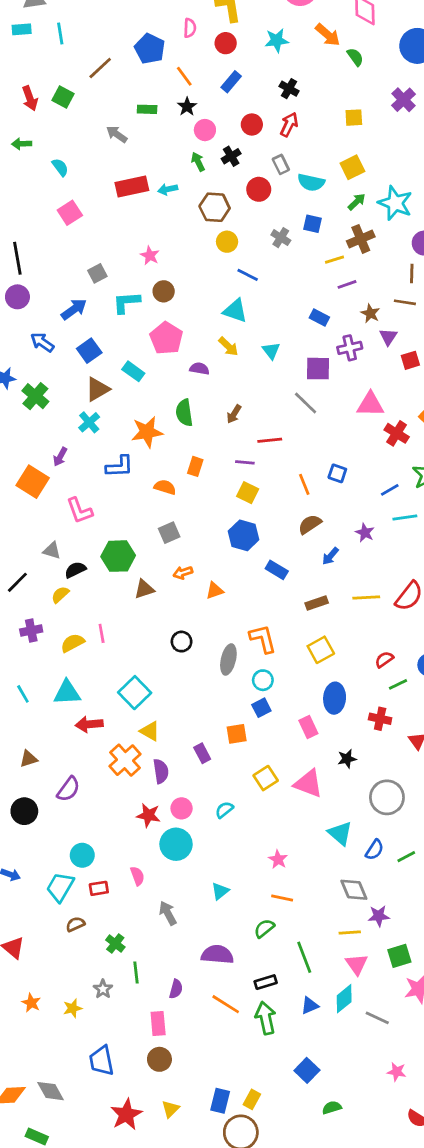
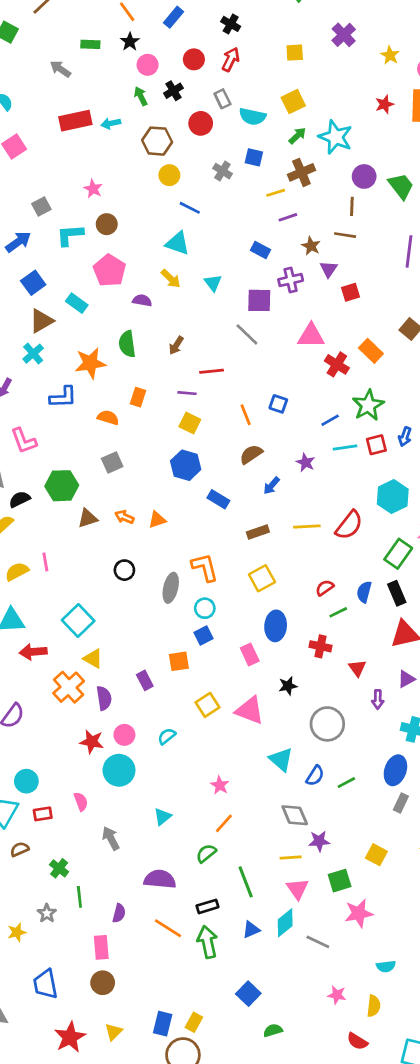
orange arrow: (183, 573) -> (124, 517), moved, turned 42
orange line: (282, 898) -> (224, 823), turned -60

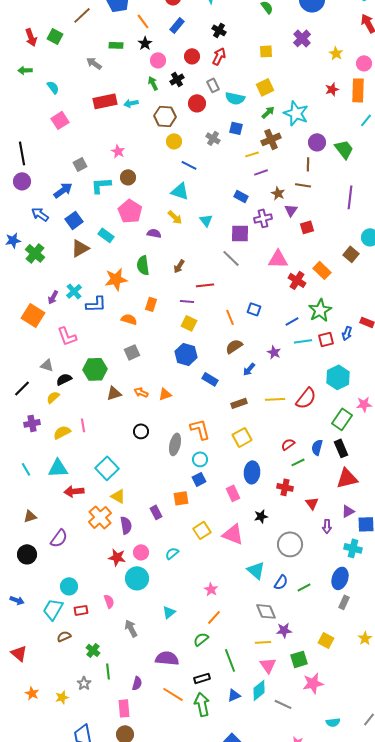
cyan cross: (33, 354) -> (74, 291), moved

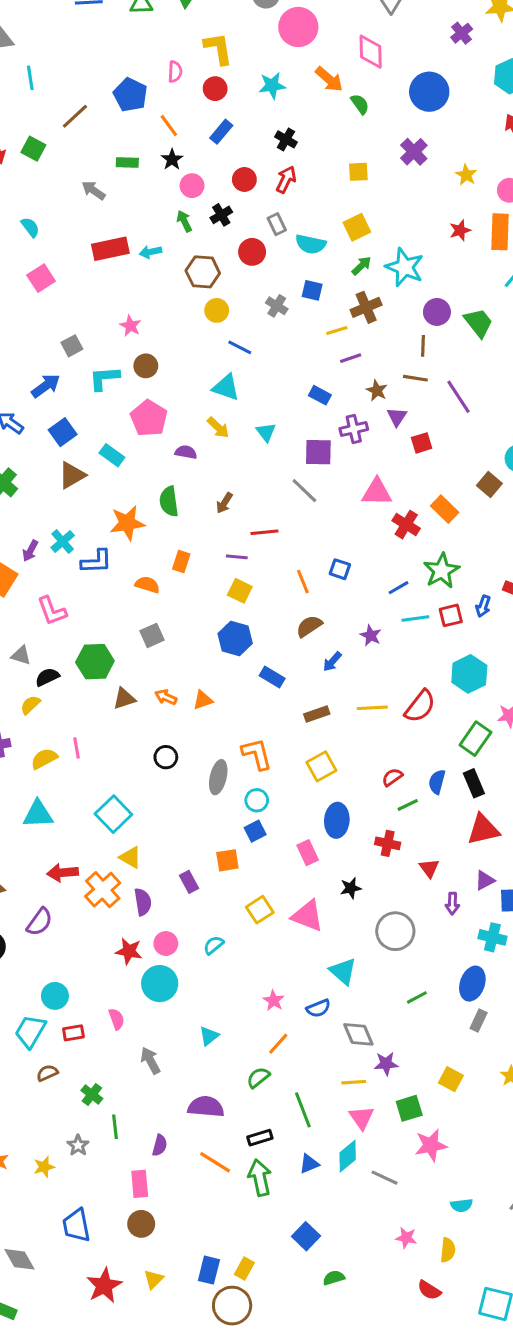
purple line: (350, 197) -> (459, 397), moved, turned -40
red arrow: (74, 491) -> (63, 873), moved
blue semicircle: (281, 582) -> (318, 1008), moved, turned 35

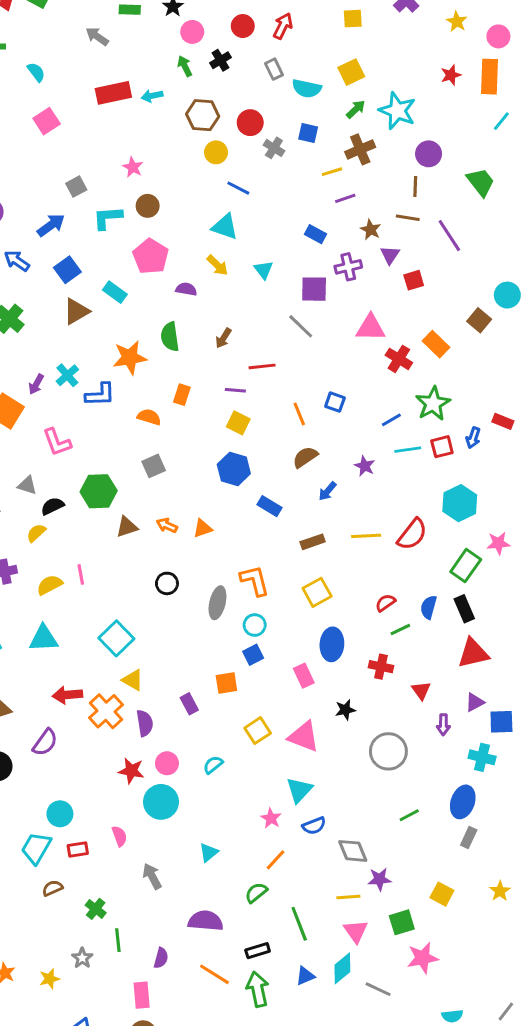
red circle: (252, 252) -> (250, 123), moved
green trapezoid: (479, 323) -> (481, 182), moved
cyan triangle: (343, 971) -> (299, 790), moved, turned 32

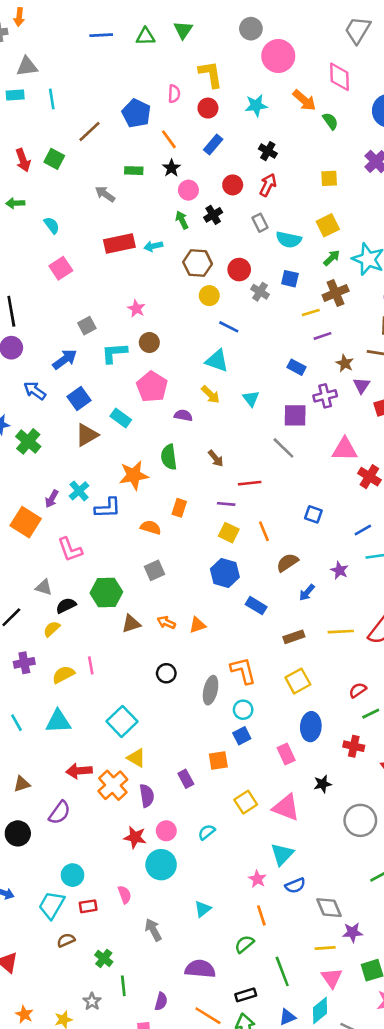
brown arrow: (223, 338) -> (216, 458), turned -72
orange line: (299, 414) -> (264, 531), moved
orange line: (275, 860) -> (261, 915), turned -60

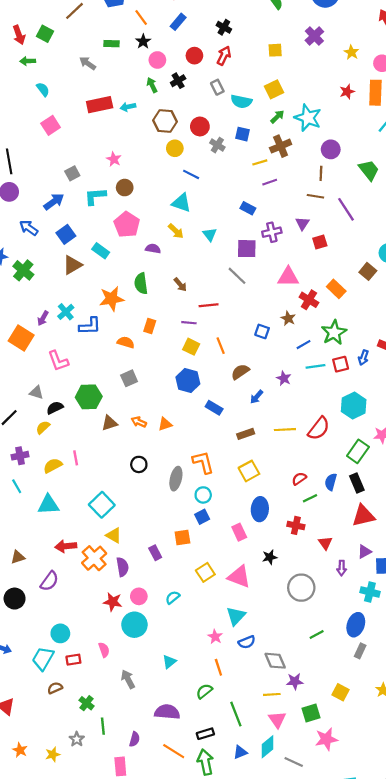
green arrow: (15, 203) -> (28, 61), moved
brown star: (345, 363) -> (288, 318), moved
cyan line: (17, 723) -> (17, 486), moved

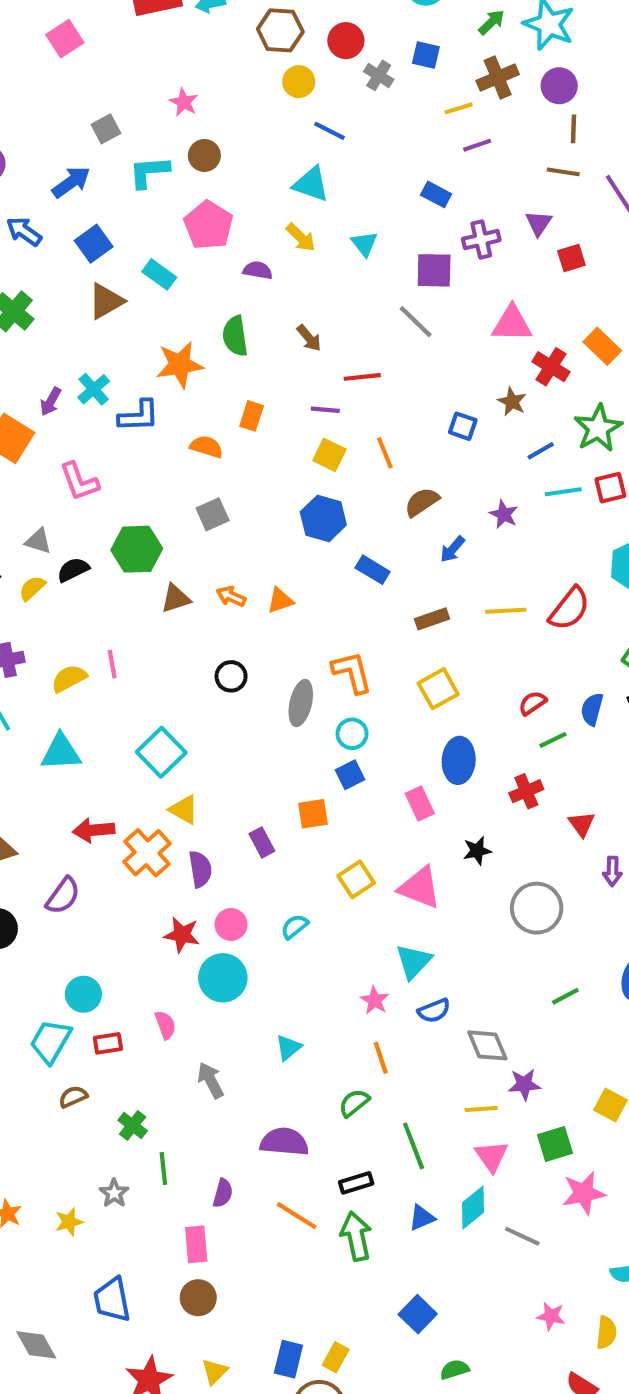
purple circle: (331, 149) -> (559, 86), moved
yellow semicircle: (43, 427) -> (32, 588), moved
red cross: (296, 525) -> (526, 791), turned -35

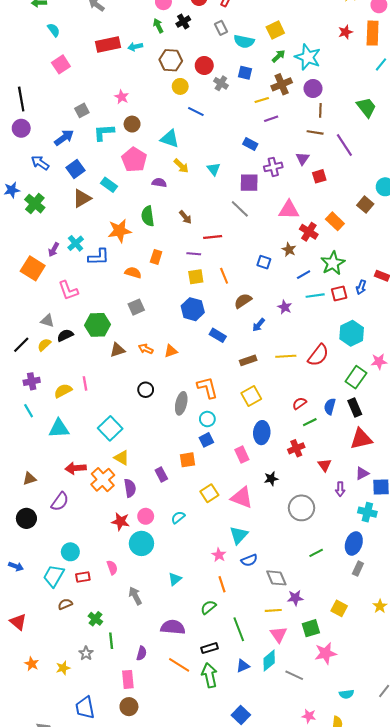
cyan triangle: (311, 184) -> (170, 139), moved
yellow square: (329, 455) -> (196, 277), turned -35

